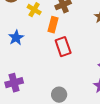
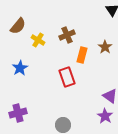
orange rectangle: (53, 25) -> (82, 55), moved

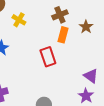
brown cross: (67, 35) -> (60, 15), moved

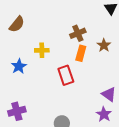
yellow cross: (19, 20) -> (42, 50), moved, turned -32

